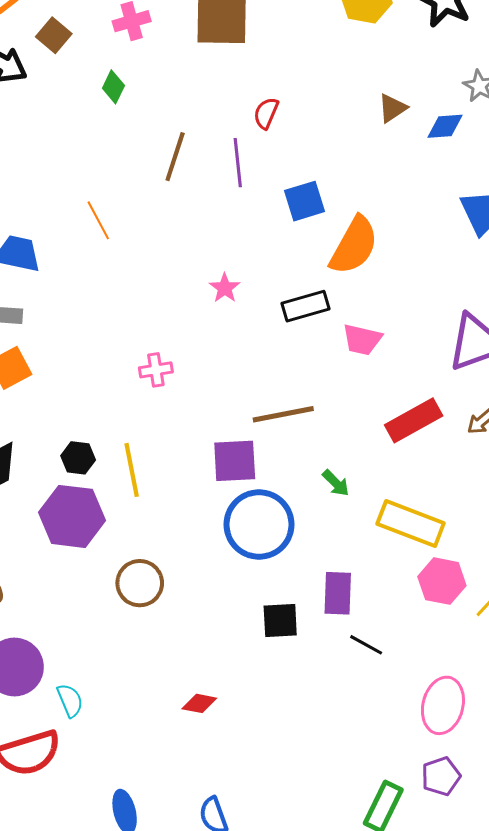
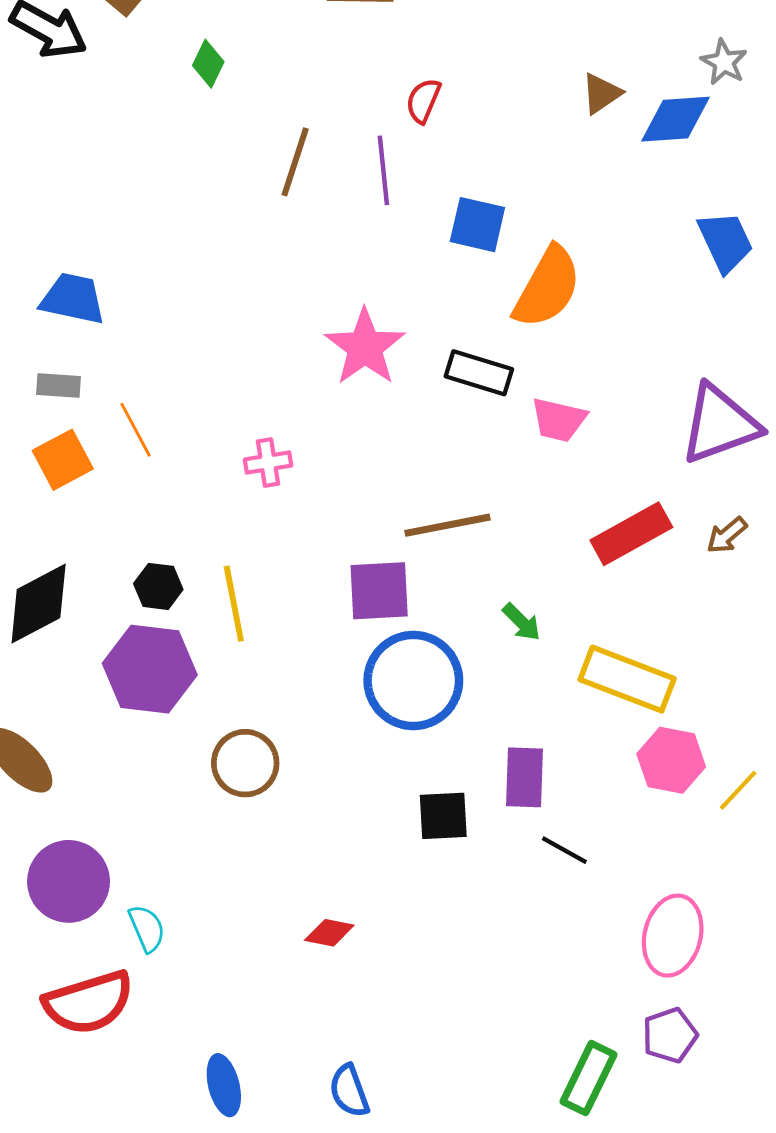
blue diamond: (445, 126) -> (675, 119), size x1.4
blue square: (304, 201) -> (477, 225), turned 30
orange line: (98, 220) -> (135, 430), moved
pink star: (225, 288) -> (365, 347), size x1.8
black rectangle: (305, 306) -> (479, 373), turned 33

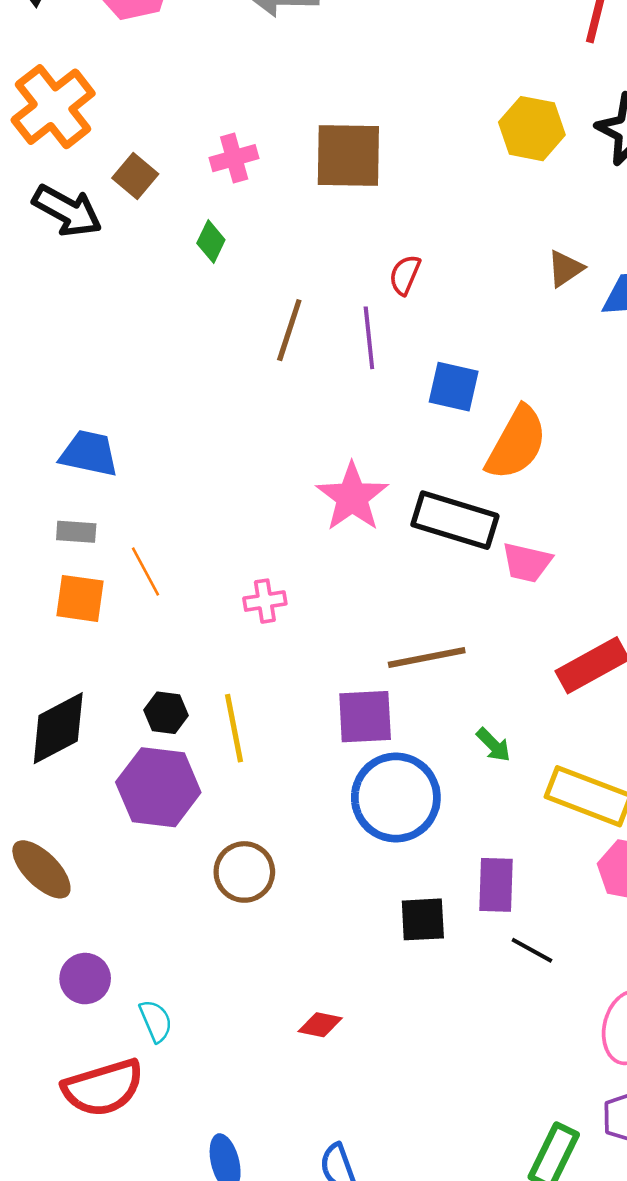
black rectangle: (479, 373) -> (455, 520), size x1.4
orange square: (63, 460) -> (80, 598), turned 36
purple circle: (69, 881) -> (85, 979), size x0.7

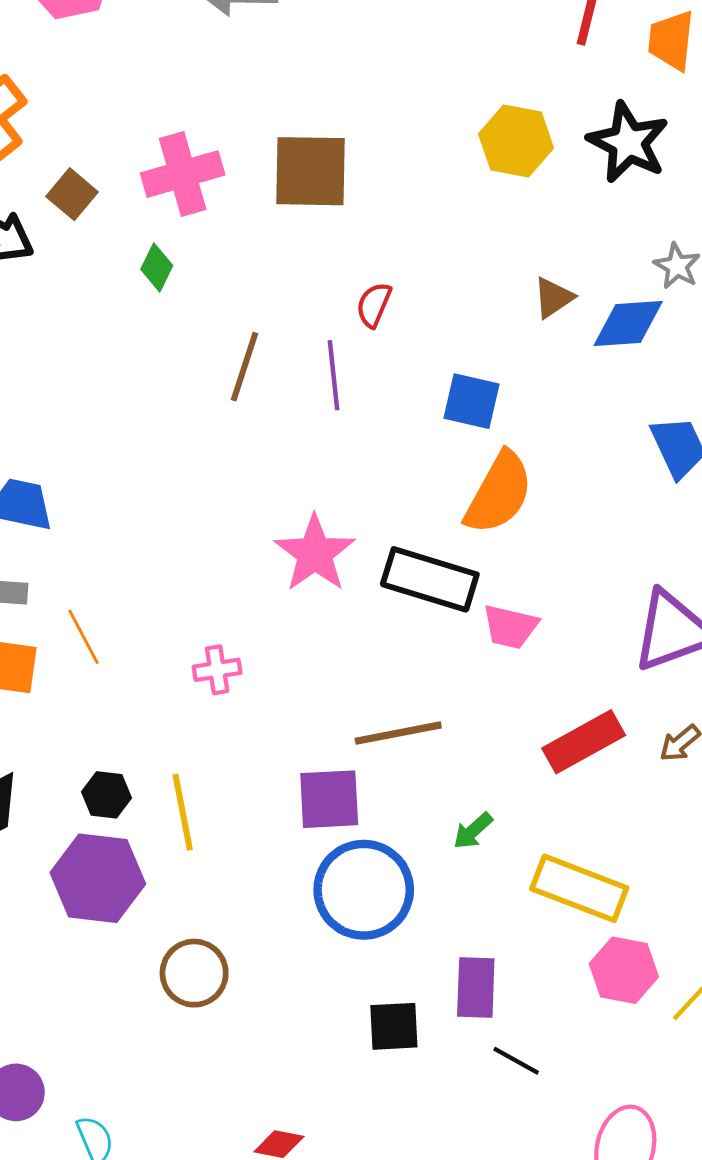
pink cross: (234, 158) -> (183, 174), size x1.5
blue square: (454, 387) -> (471, 401), moved
green arrow: (493, 745) -> (473, 831), turned 93

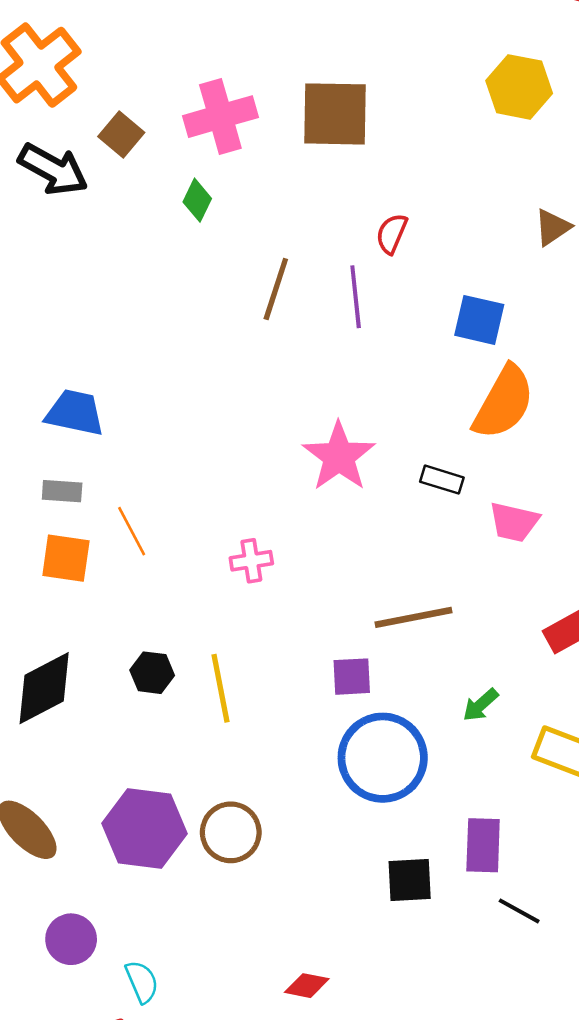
black rectangle: (430, 579) -> (442, 480), size x0.5
purple square: (329, 799) -> (352, 677), size x0.7
purple hexagon: (98, 878) -> (144, 829), moved

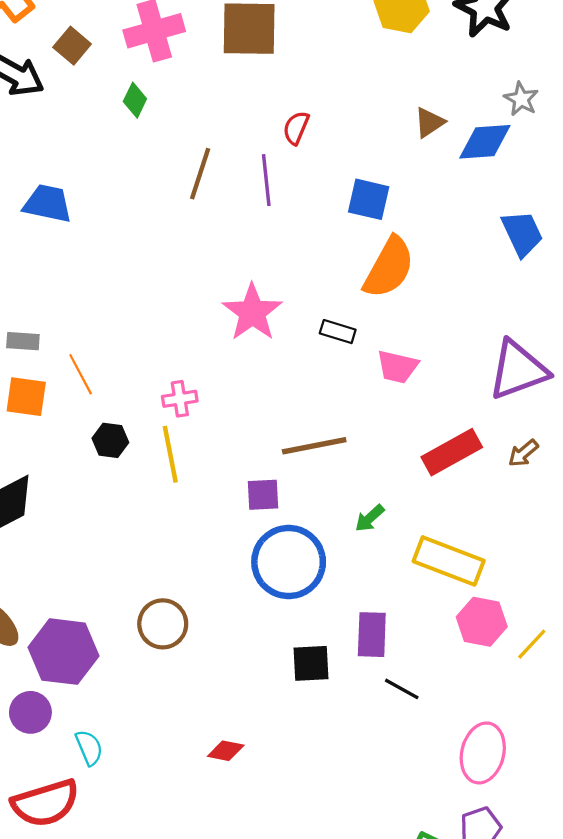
blue trapezoid: (75, 413) -> (47, 204), moved
black hexagon: (152, 673) -> (110, 440), moved
yellow line: (220, 688) -> (170, 454), moved
purple hexagon: (144, 829) -> (63, 652), moved

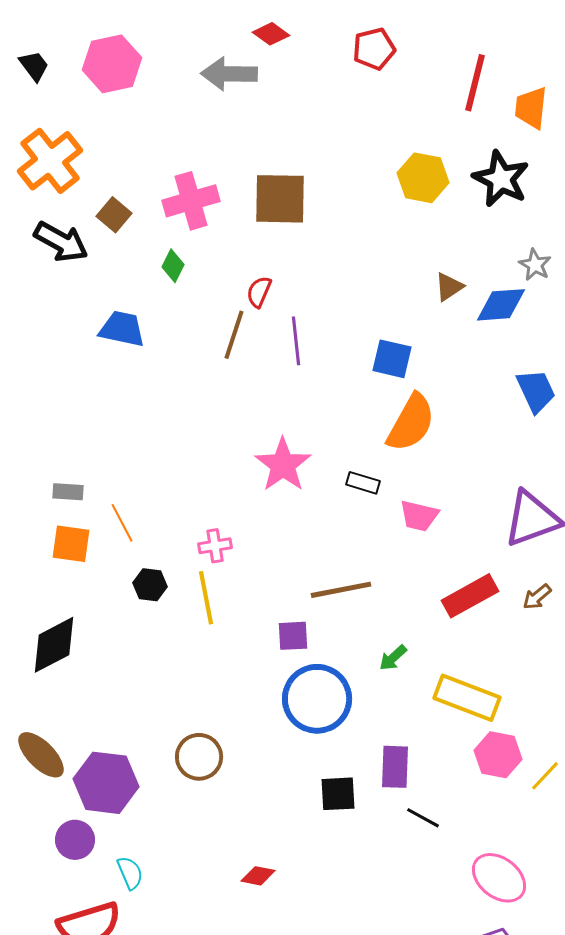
red semicircle: (296, 128) -> (259, 292), moved
blue trapezoid: (47, 204) -> (122, 329), moved
pink ellipse: (483, 753) -> (499, 878), turned -66

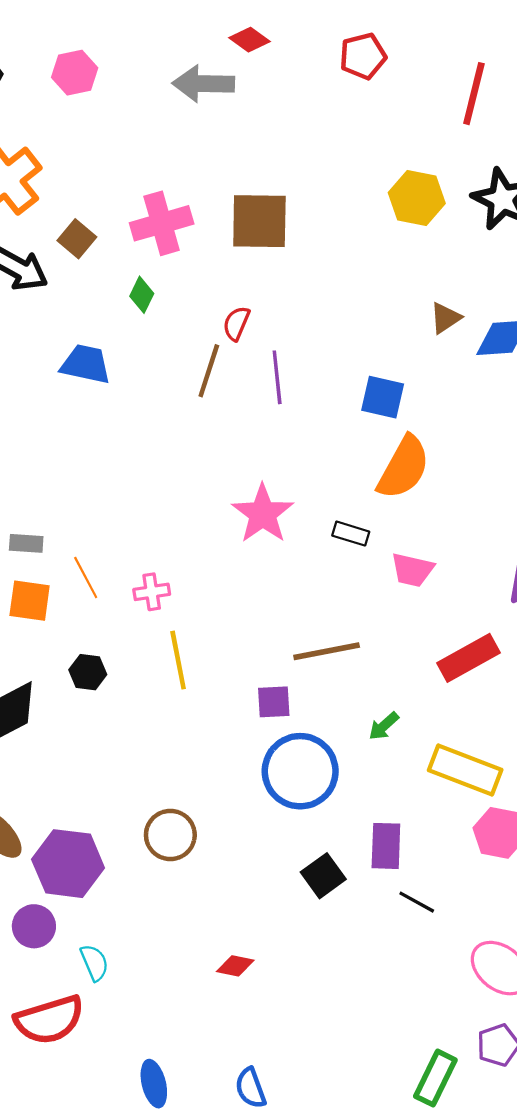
pink hexagon: (112, 64) -> (75, 73), size x0.7
pink cross: (215, 546) -> (152, 592), moved
black hexagon: (150, 585) -> (88, 672), moved
black square: (338, 794) -> (323, 876), turned -33

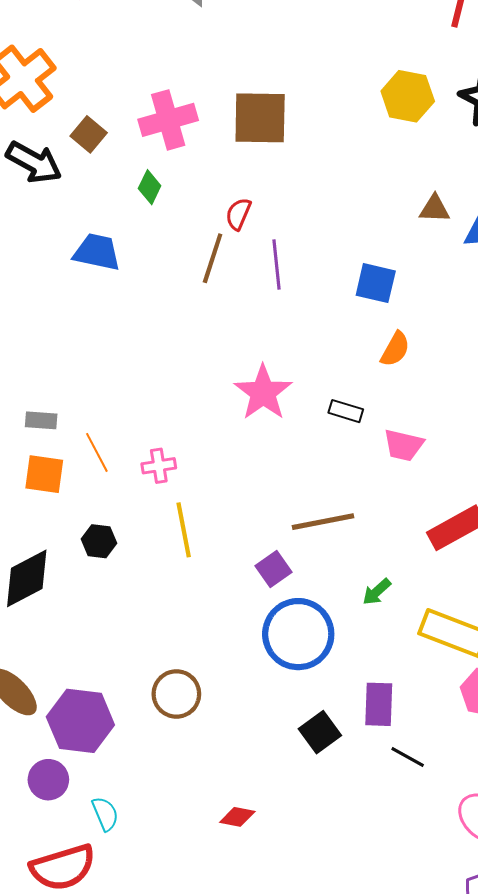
brown triangle: (445, 318) -> (434, 209), turned 36
orange semicircle: (404, 468) -> (395, 349), size x0.6
purple square: (274, 702) -> (273, 569), turned -32

